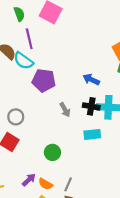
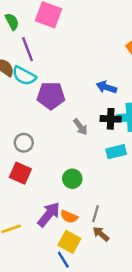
purple arrow: (29, 180) -> (49, 214), size x1.5

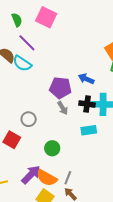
purple line: (28, 49) -> (27, 43), turned -30
purple pentagon: (51, 96) -> (60, 88), moved
gray circle: (24, 143) -> (29, 119), moved
orange semicircle: (69, 217) -> (47, 178), size x1.5

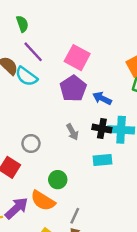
pink square: (46, 17) -> (77, 58), moved
purple pentagon: (60, 88) -> (73, 88), moved, turned 30
purple arrow: (31, 175) -> (17, 208), moved
orange semicircle: (47, 178) -> (43, 201), moved

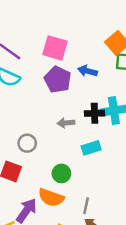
blue arrow: (102, 98) -> (87, 71), moved
gray arrow: (72, 132) -> (66, 123), turned 126
cyan rectangle: (103, 160) -> (91, 148), moved

